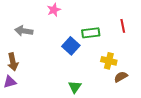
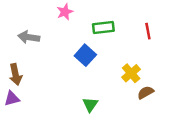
green rectangle: (91, 33) -> (103, 28), moved
yellow cross: (109, 61) -> (131, 73), turned 35

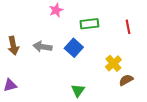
gray arrow: (29, 37) -> (42, 47), moved
brown arrow: (16, 74) -> (13, 46), moved

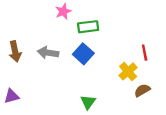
green rectangle: (89, 24) -> (88, 27), moved
red line: (128, 27) -> (145, 53), moved

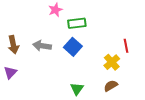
brown semicircle: (142, 90) -> (111, 86), moved
purple triangle: (12, 96) -> (10, 72), moved, turned -32

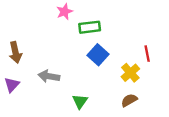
gray arrow: (42, 46) -> (49, 76), moved
blue square: (73, 47) -> (98, 55), moved
green triangle: (77, 89) -> (80, 101), moved

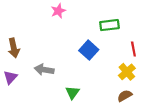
green rectangle: (90, 27) -> (109, 25), moved
yellow cross: (130, 73) -> (127, 72), moved
brown semicircle: (129, 100) -> (125, 96), moved

